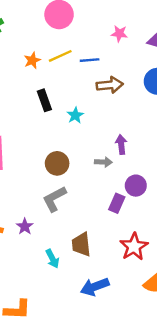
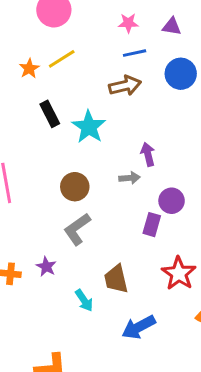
blue line: (90, 60) -> (135, 53), moved
cyan star: (75, 115) -> (89, 127), size x1.6

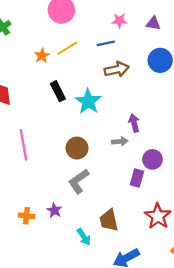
blue line: (135, 53) -> (106, 43), moved

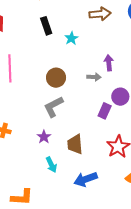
cyan star: (88, 101) -> (71, 38), size x0.6
purple star: (54, 210) -> (44, 137), moved
cyan arrow: (84, 237) -> (51, 165), moved

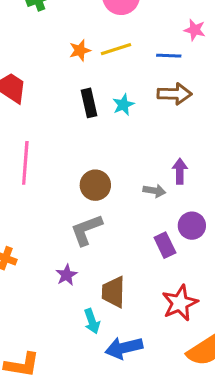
cyan star: (71, 38) -> (123, 105), moved
purple rectangle: (105, 111) -> (165, 245), turned -56
cyan arrow: (51, 165) -> (92, 321), moved

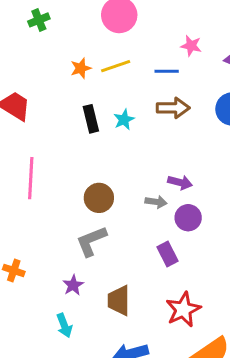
purple arrow: (180, 171) -> (180, 182), turned 105
purple circle: (192, 226) -> (188, 218), moved
cyan arrow: (92, 321) -> (64, 325), moved

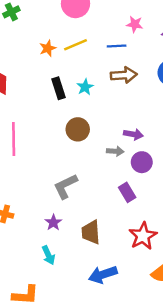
brown circle: (99, 198) -> (78, 129), moved

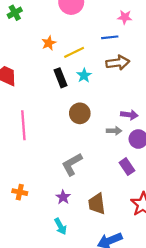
yellow line: (75, 45) -> (74, 52), moved

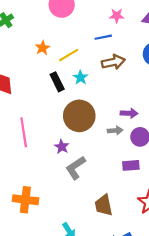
brown circle: (80, 113) -> (79, 116), size x1.5
purple rectangle: (127, 167) -> (131, 165), turned -56
orange cross: (20, 192) -> (25, 200), size x1.6
purple star: (63, 197) -> (62, 147), moved

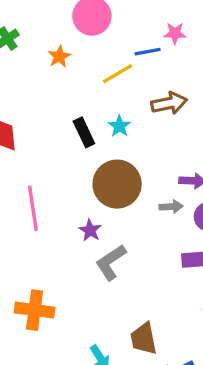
blue line: (103, 37) -> (148, 52), moved
orange star: (43, 48) -> (59, 57), moved
yellow line: (69, 55) -> (118, 74), moved
brown trapezoid: (104, 205) -> (144, 339), moved

